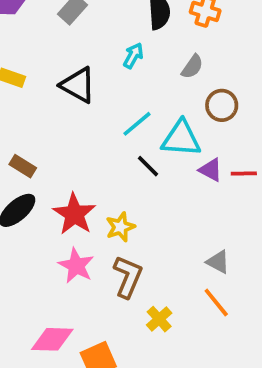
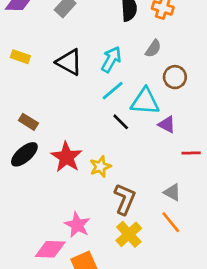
cyan arrow: (133, 56) -> (111, 59), moved, size x1.4
red line: (244, 174) -> (191, 153), moved
pink star: (76, 266) -> (77, 225), moved
brown L-shape: (128, 277) -> (125, 199), moved
yellow cross: (159, 319) -> (129, 234), size x1.4

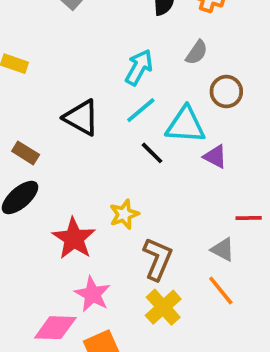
black triangle: (69, 62) -> (81, 118), moved
red line: (191, 153) -> (249, 218), moved
red star: (66, 157) -> (74, 238), moved

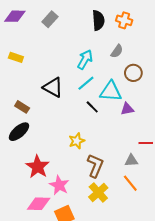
purple triangle: (215, 157) -> (127, 109), turned -40
red star: (74, 238) -> (38, 167), moved
gray triangle: (223, 250) -> (131, 161), turned -32

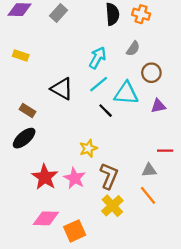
purple triangle: (127, 109) -> (158, 106), moved
pink star: (59, 185) -> (75, 178), moved

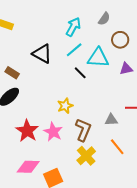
gray triangle: (149, 170) -> (111, 120), moved

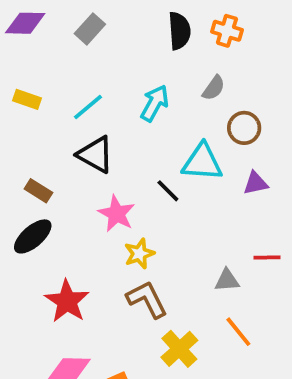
cyan line: (74, 50) -> (88, 107), moved
brown L-shape: (83, 130) -> (147, 299), moved, turned -50
pink star: (53, 132) -> (117, 214), moved

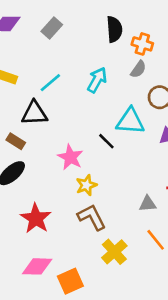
orange cross: (227, 31) -> (142, 44), moved
black triangle: (96, 155) -> (34, 113), moved, turned -32

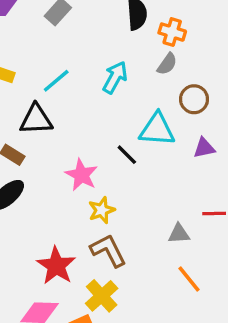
red star: (36, 218) -> (56, 266), moved
yellow cross: (114, 252) -> (102, 296), moved

